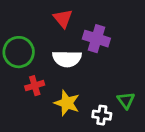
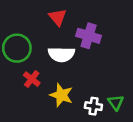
red cross: (35, 86) -> (32, 79), turned -35
green triangle: (126, 100) -> (116, 102), moved

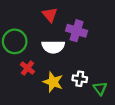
white cross: (93, 106) -> (80, 79), moved

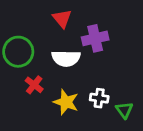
purple cross: (77, 31) -> (95, 38), turned -30

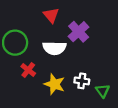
purple cross: (95, 38) -> (79, 32), turned -30

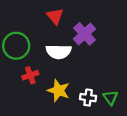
red cross: (28, 70) -> (30, 75), turned 32
white cross: (82, 81) -> (88, 98), moved

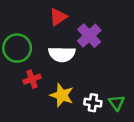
red triangle: (55, 16) -> (58, 17), turned 36

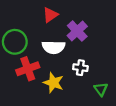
red cross: (32, 79) -> (28, 69), size x1.5
white cross: (93, 103) -> (80, 68), moved

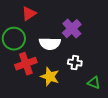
red triangle: (50, 15) -> (29, 14), moved
green triangle: (101, 89) -> (94, 83), turned -32

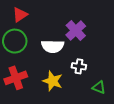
red triangle: (29, 14) -> (20, 15), moved
red cross: (26, 64) -> (16, 78), moved

